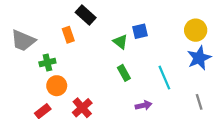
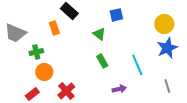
blue square: (140, 31) -> (116, 15), moved

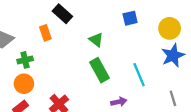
blue square: (116, 15) -> (130, 18), moved
green rectangle: (102, 61) -> (100, 70), size x1.5
orange circle: (44, 72) -> (24, 84), moved

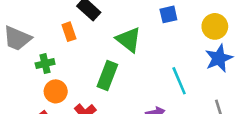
green triangle: (96, 40) -> (129, 40), size x1.5
green rectangle: (100, 70) -> (107, 75), moved, turned 50
orange circle: (24, 84) -> (56, 91), moved

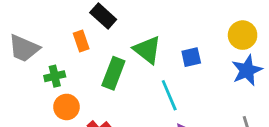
blue square: (168, 14) -> (191, 57), moved
green rectangle: (107, 75) -> (113, 73), moved
cyan line: (179, 81) -> (169, 95), moved

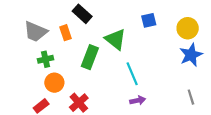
gray trapezoid: (24, 48) -> (36, 32), moved
blue square: (191, 57) -> (149, 20), moved

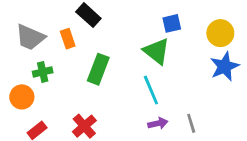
green triangle: (115, 39) -> (156, 51), moved
orange circle: (54, 83) -> (22, 97), moved
gray line: (191, 97) -> (191, 123), moved

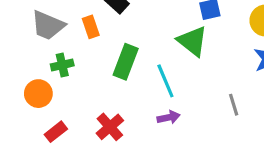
cyan line: (151, 90) -> (165, 81), moved
purple arrow: (158, 123) -> (169, 117), moved
gray line: (191, 123) -> (234, 105), moved

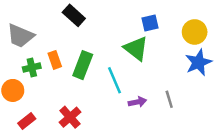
orange rectangle: (91, 27) -> (55, 60), moved
purple arrow: (169, 117) -> (137, 102), moved

